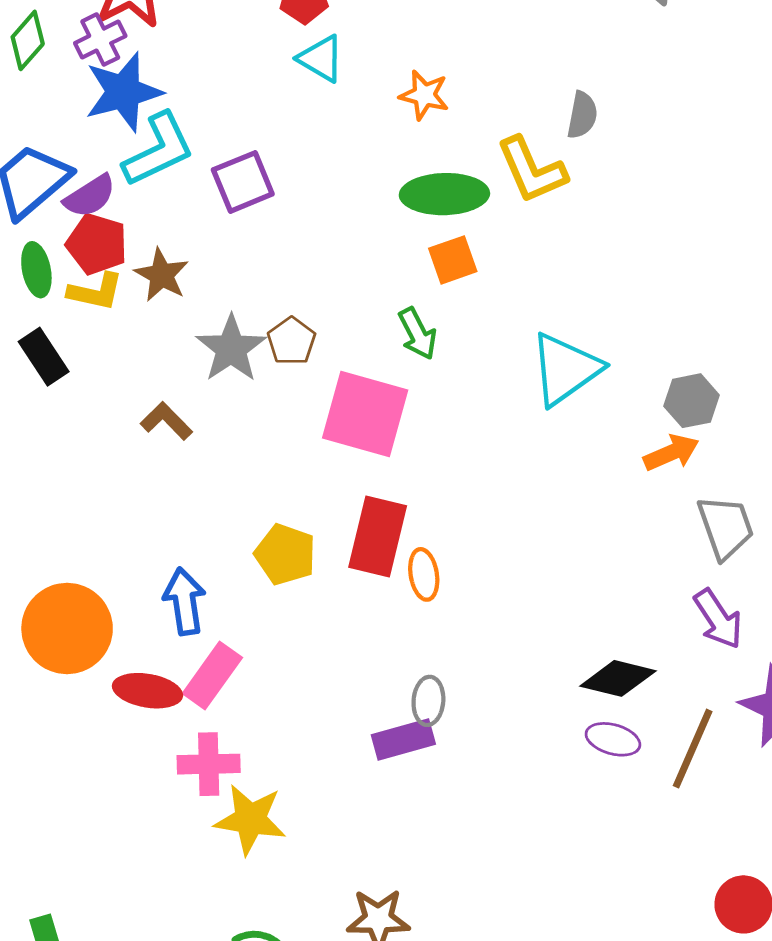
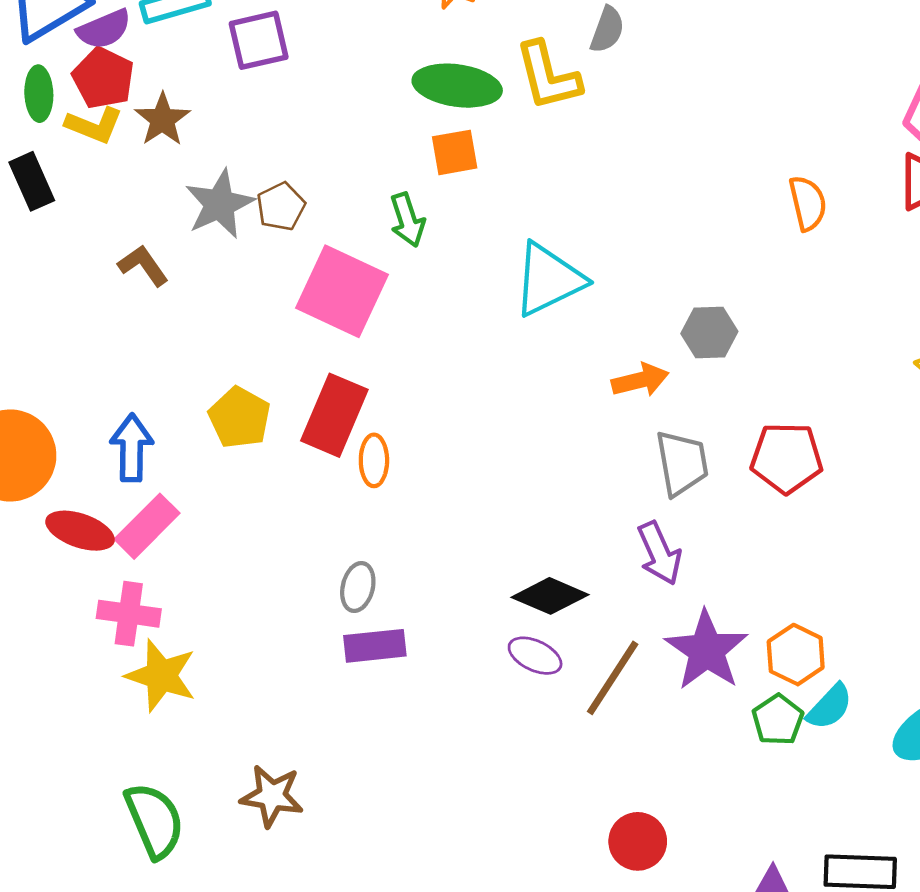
gray hexagon: (692, 401) -> (709, 333), moved
purple rectangle: (403, 740) -> (375, 646), moved

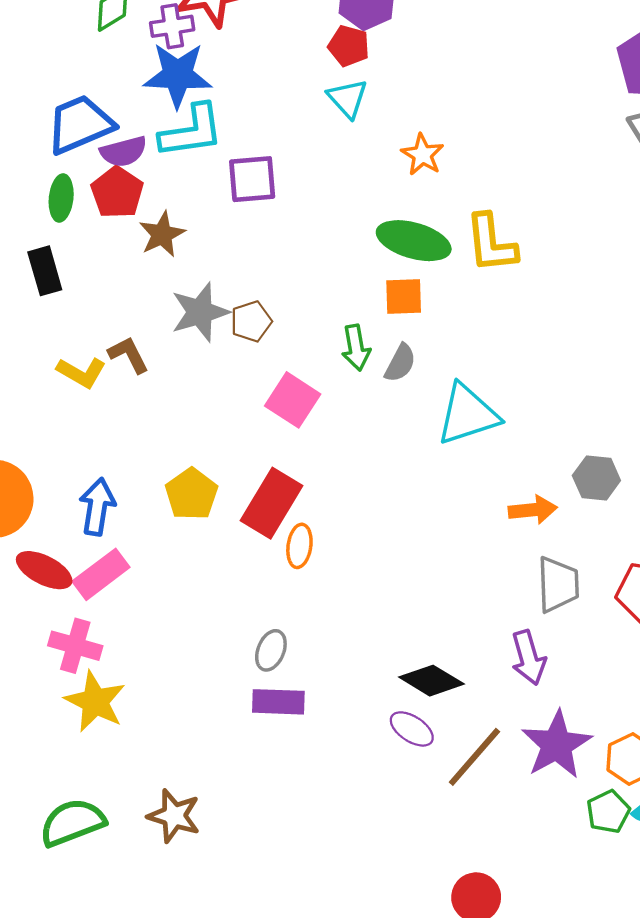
gray semicircle: (607, 30) -> (400, 363), moved
yellow L-shape: (94, 125) -> (81, 372), moved
pink square: (342, 291) -> (293, 400), size x0.7
green semicircle: (154, 820) -> (72, 823), turned -96

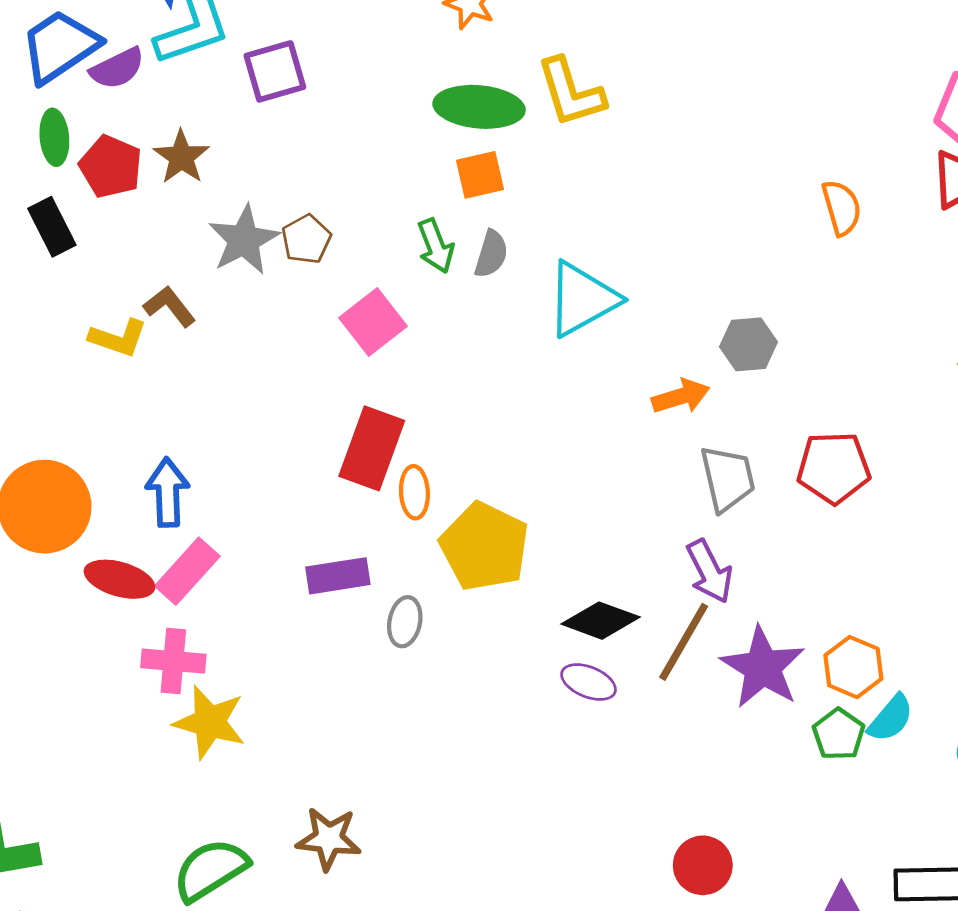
red pentagon: (117, 192) -> (111, 167), moved
pink square: (293, 400) -> (373, 322), turned 30
yellow pentagon: (191, 494) -> (484, 547), moved, size x1.4
purple rectangle: (278, 702) -> (338, 576), moved
brown line: (474, 757) -> (684, 642), moved

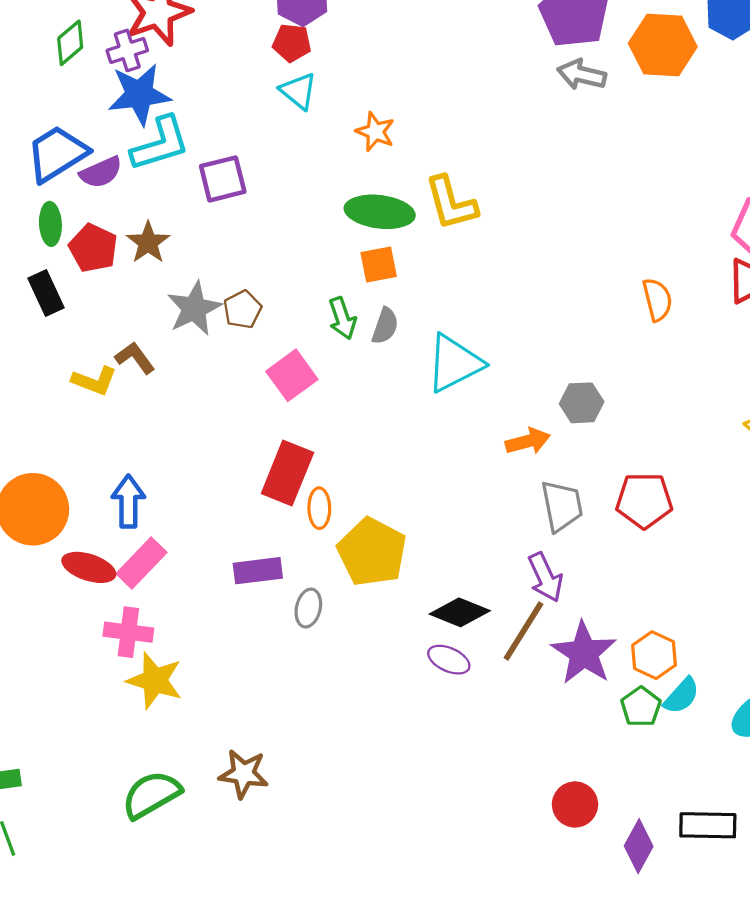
red circle: (703, 865) -> (575, 804), moved

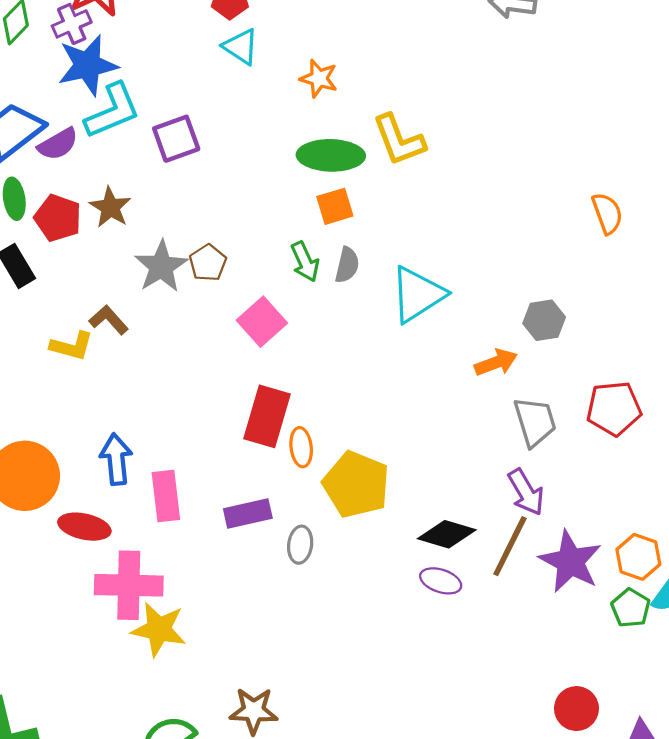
pink rectangle: (142, 563) -> (166, 496), moved, turned -45
pink cross: (128, 632) -> (129, 585), size x1.4

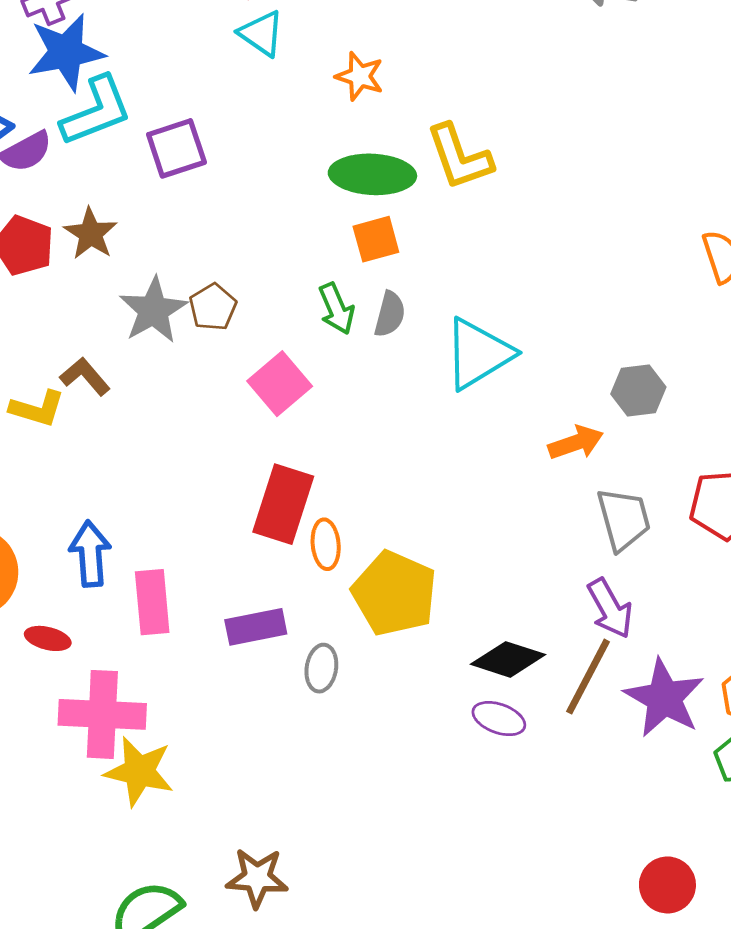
red ellipse: (84, 527) -> (48, 638), size x0.7

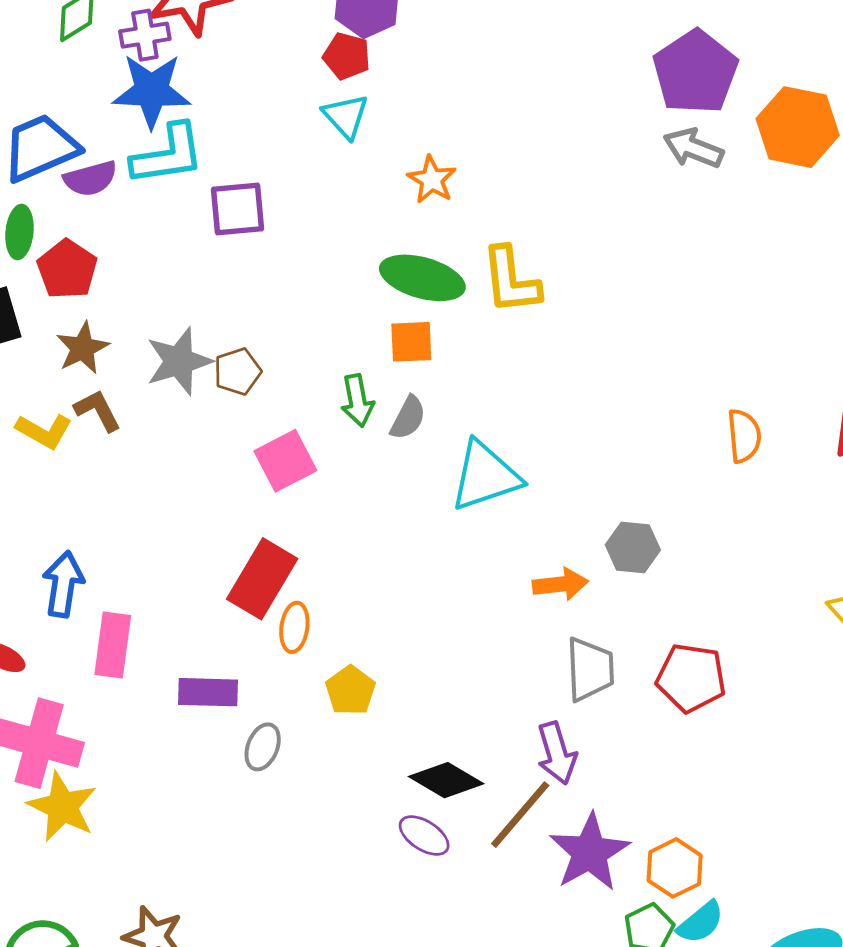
brown star: (91, 234) -> (83, 348), moved
yellow pentagon: (394, 593) -> (350, 690), size x0.6

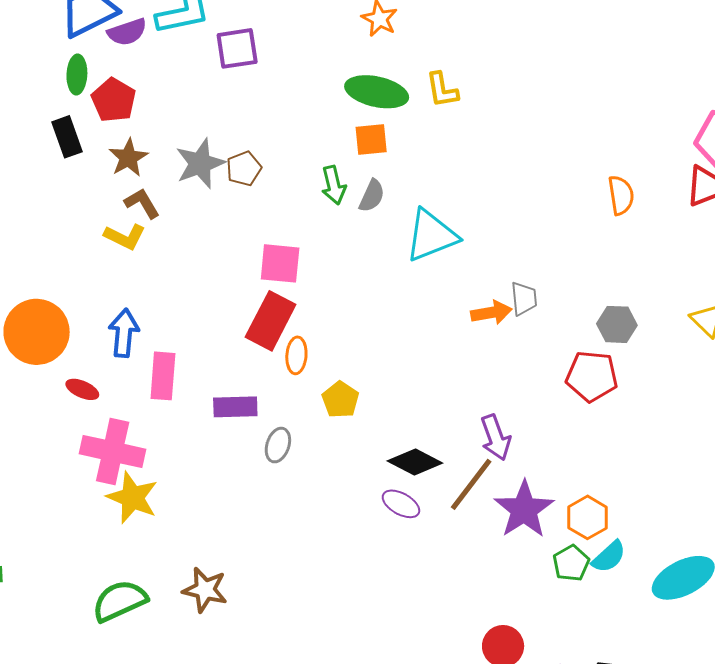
yellow L-shape: (511, 280) -> (442, 90), size x0.7
yellow L-shape: (44, 431) -> (125, 237), moved
pink square: (285, 461) -> (280, 263), moved, turned 36
gray hexagon: (633, 547) -> (617, 324), moved
gray trapezoid: (590, 669) -> (524, 299), moved, size x0.7

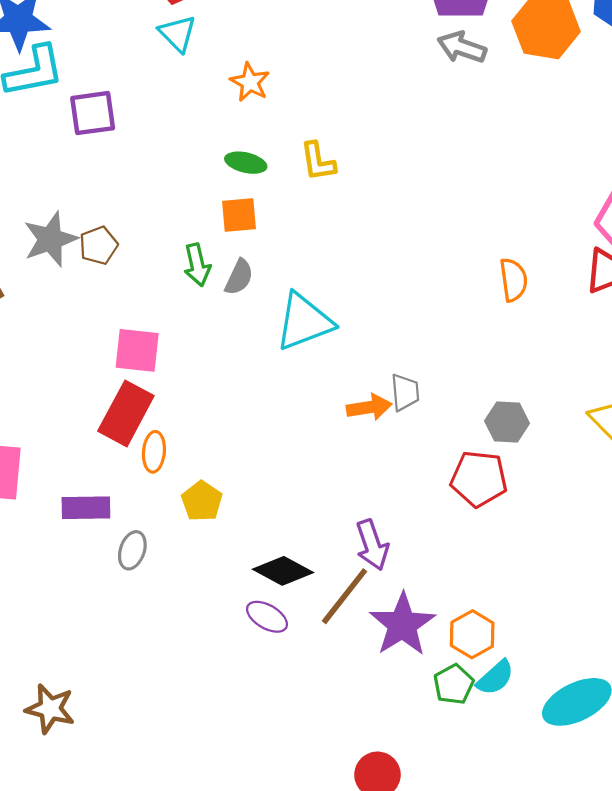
green ellipse: (377, 92) -> (246, 163), size x0.6

